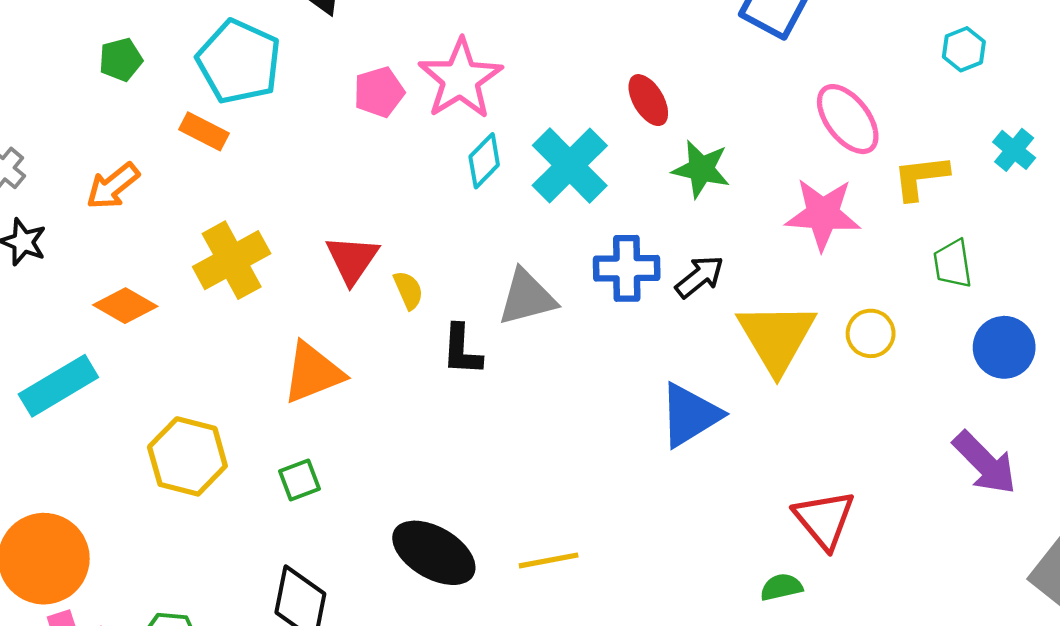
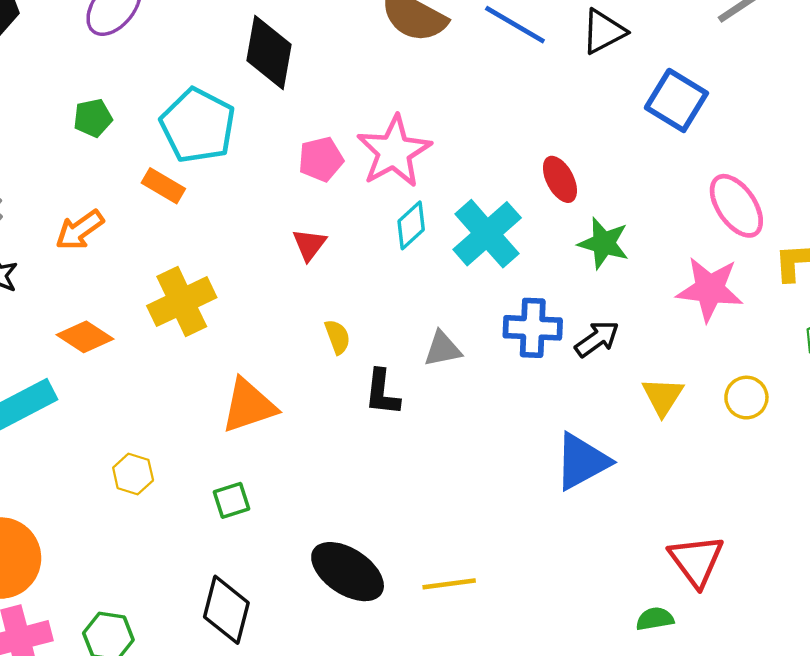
red triangle: (352, 259) -> (309, 245), moved, size x0.7
gray triangle: (527, 297) -> (443, 349), size x0.7
yellow triangle: (777, 337) -> (663, 396), size x0.6
yellow hexagon: (187, 456) -> (133, 474), size x0.6

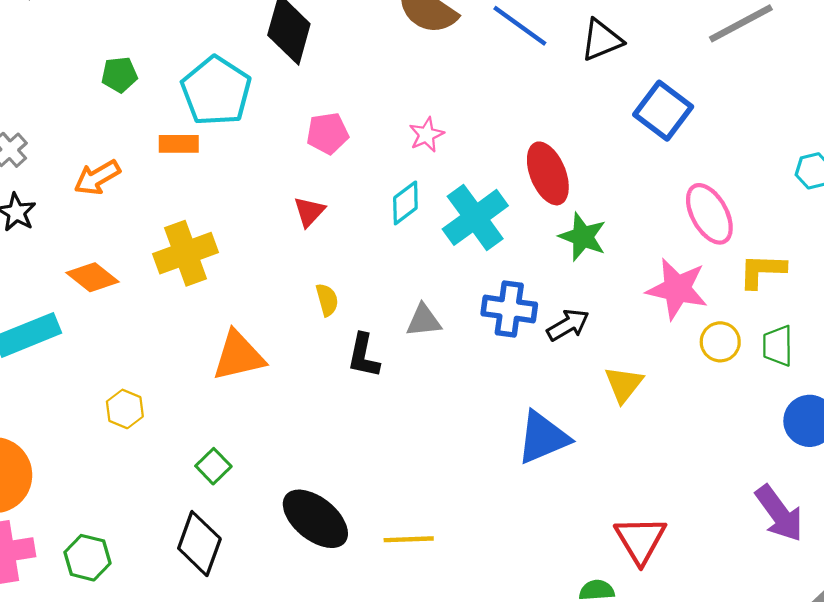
pink star: (394, 151) -> (426, 135), moved, size x0.5
red ellipse: (560, 179) -> (548, 173), size x1.4
orange rectangle: (163, 186) -> (179, 144), turned -36
yellow circle: (746, 398) -> (720, 342), moved
green square: (232, 500) -> (213, 466), moved, turned -32

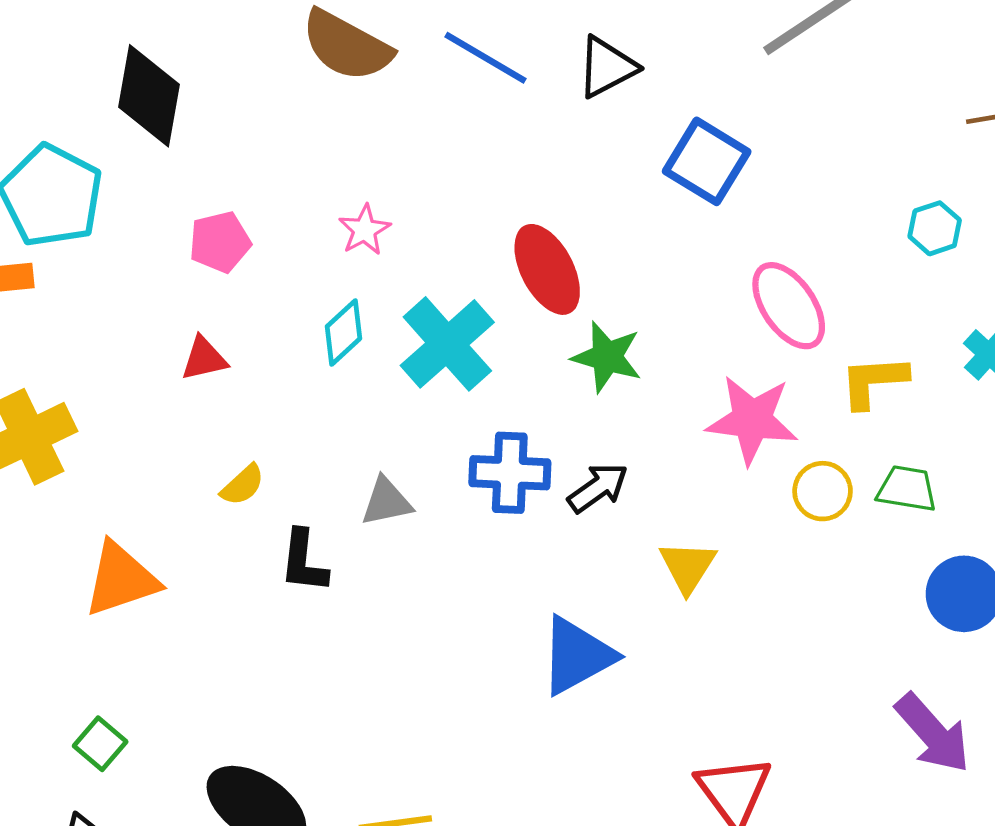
red triangle: (309, 212) -> (204, 359), turned 40
yellow semicircle: (327, 300) -> (243, 485), turned 68
green trapezoid: (778, 346) -> (907, 489), turned 105

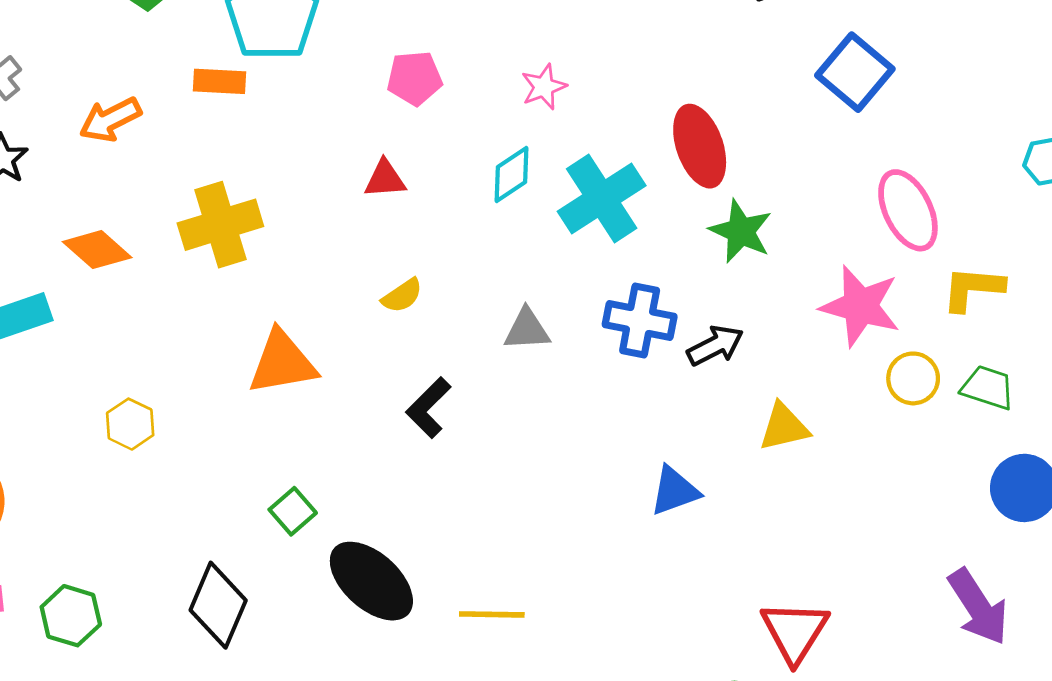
black L-shape: (304, 561) -> (428, 408), moved, turned 30
yellow triangle: (688, 567) -> (784, 427), turned 36
blue triangle: (577, 656) -> (675, 491), size x0.7
green square: (100, 744) -> (293, 511), moved

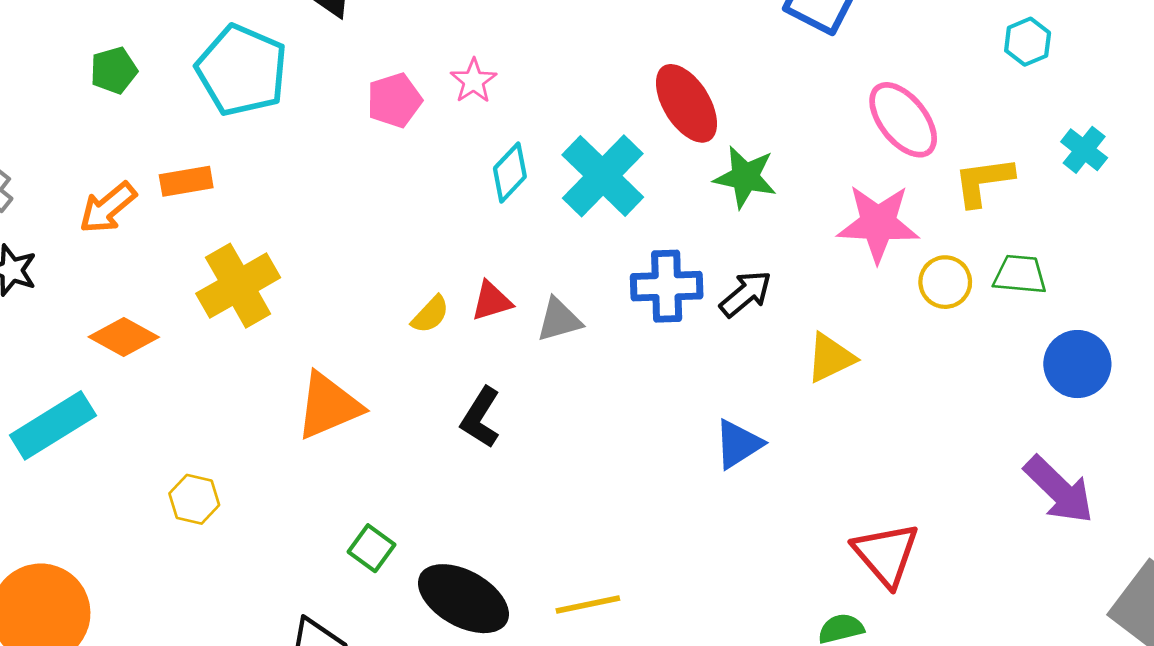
orange rectangle: (219, 81) -> (186, 181), moved
pink star: (544, 87) -> (474, 81), moved
red triangle: (385, 179) -> (492, 301), moved

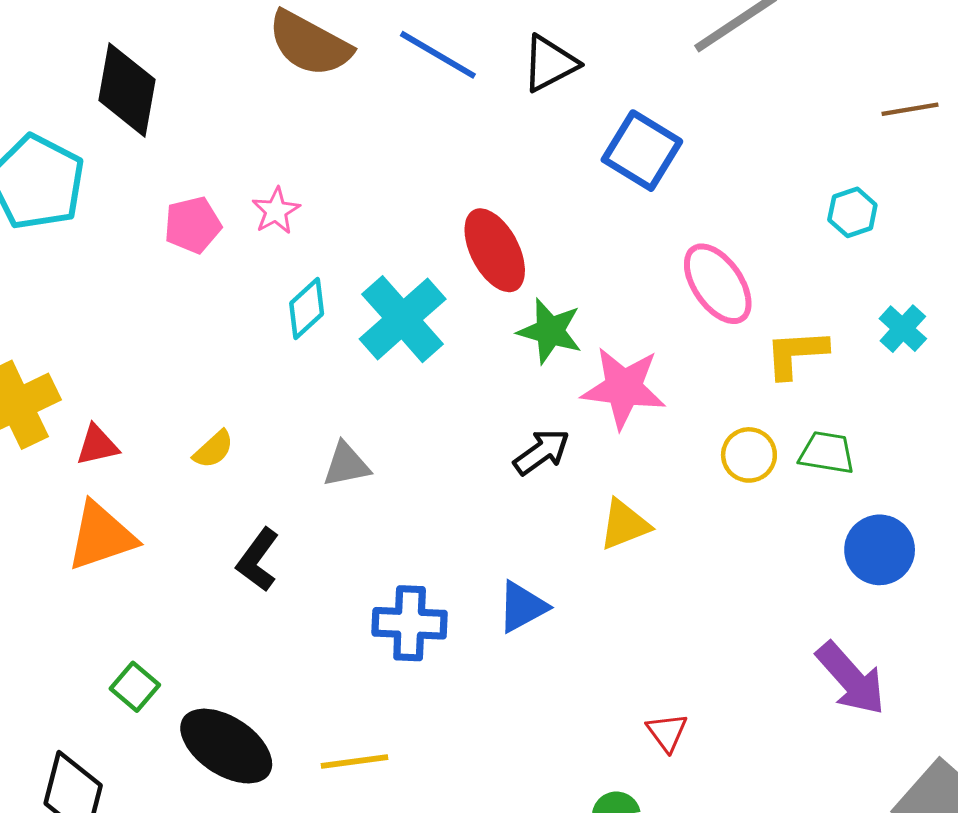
pink star: (878, 223) -> (624, 388), moved
blue cross: (667, 286) -> (410, 623), moved
red triangle: (492, 301) -> (97, 445), moved
red triangle: (886, 554) -> (667, 732), size x0.6

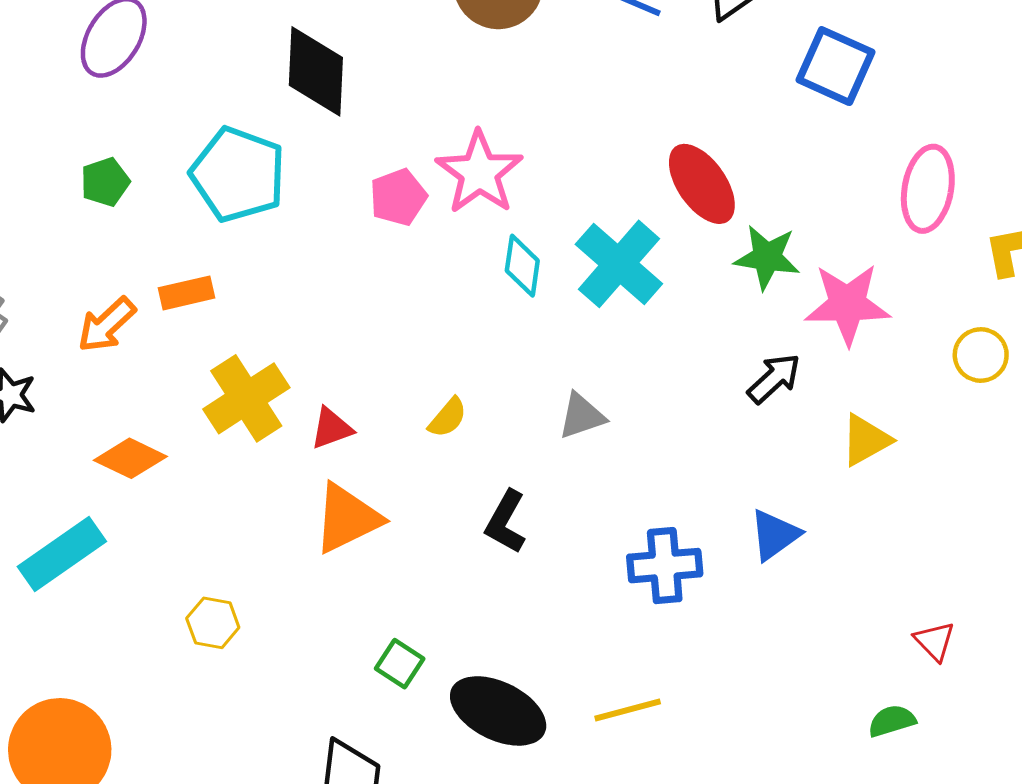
pink star: (276, 211) -> (479, 173), size x1.8
pink ellipse: (718, 284) -> (928, 189), turned 52
cyan diamond: (307, 308) -> (522, 266), turned -32

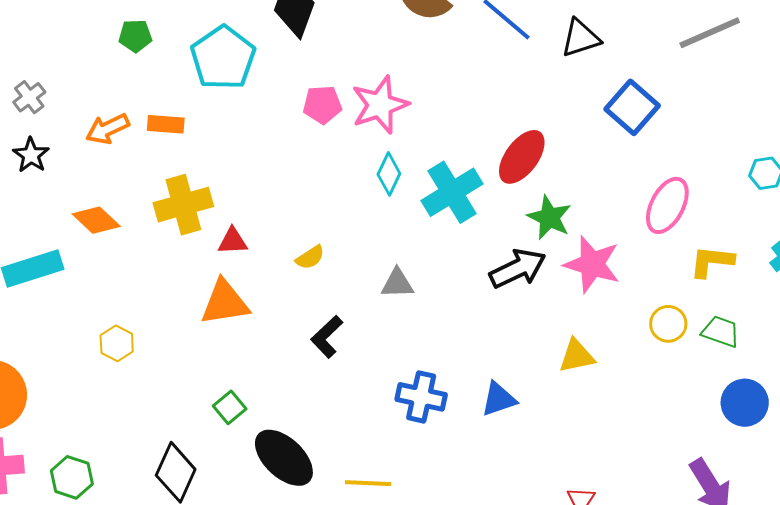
red ellipse: (702, 184) -> (522, 157), turned 54
black arrow: (774, 378) -> (518, 269), moved, size x1.4

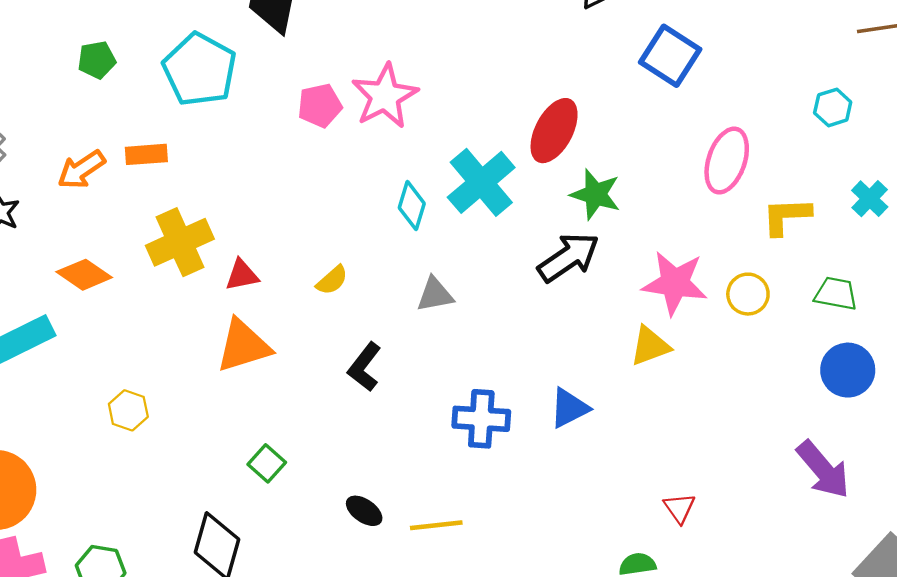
cyan diamond: (389, 174) -> (412, 206), moved
pink star: (592, 264) -> (675, 283), moved
green trapezoid: (721, 331) -> (836, 294), moved
black ellipse: (284, 458) -> (364, 511), moved, size x0.5

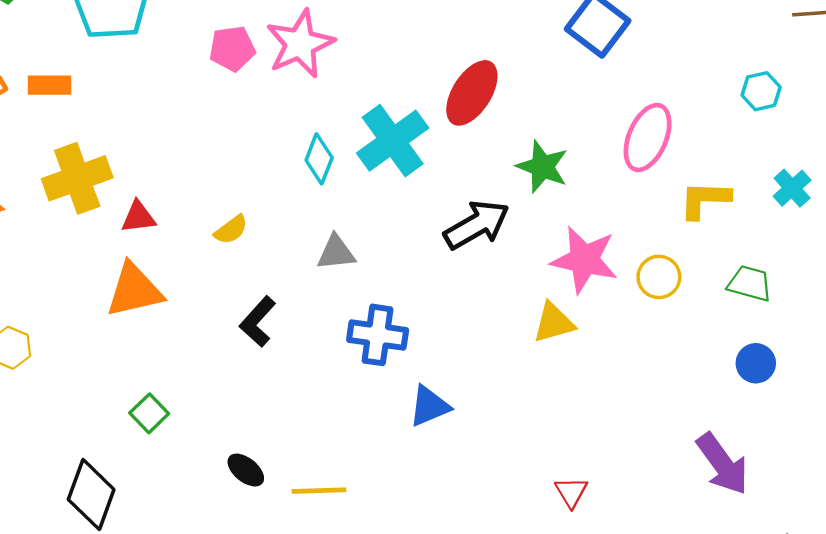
green star: (596, 194) -> (542, 167), moved
blue circle: (848, 370) -> (756, 363), size x0.7
blue triangle: (569, 408) -> (429, 406), moved
blue cross: (481, 419) -> (378, 335), moved

